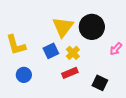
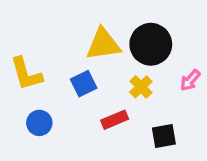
yellow triangle: (63, 27) -> (103, 44), turned 45
yellow cross: (73, 53) -> (141, 87), moved
black square: (100, 83) -> (164, 136), turned -35

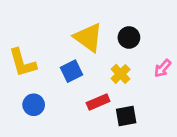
yellow triangle: (103, 44) -> (88, 37), turned 44
black circle: (151, 44) -> (129, 37), size x0.6
black square: (164, 136) -> (126, 116), moved

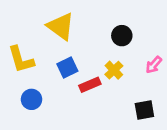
yellow triangle: (88, 37) -> (61, 26), moved
red rectangle: (98, 102) -> (90, 85), moved
black square: (126, 116) -> (144, 110), moved

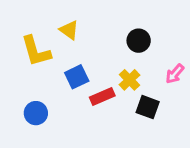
yellow triangle: (61, 26) -> (69, 30), size x0.6
yellow L-shape: (21, 60) -> (36, 51), moved
black square: (144, 110) -> (148, 107), moved, turned 30

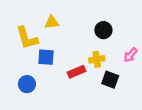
yellow triangle: (69, 30) -> (52, 22), turned -42
blue square: (77, 77) -> (46, 57), moved, turned 30
yellow cross: (130, 80) -> (97, 59), turned 35

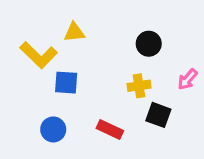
yellow L-shape: (27, 38) -> (39, 55), turned -30
red rectangle: (76, 72) -> (110, 129), moved, turned 48
blue circle: (27, 84) -> (53, 129), moved

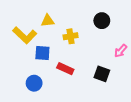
black circle: (149, 44) -> (102, 21), moved
yellow cross: (139, 86) -> (71, 36), moved
red rectangle: (110, 129) -> (65, 69), moved

